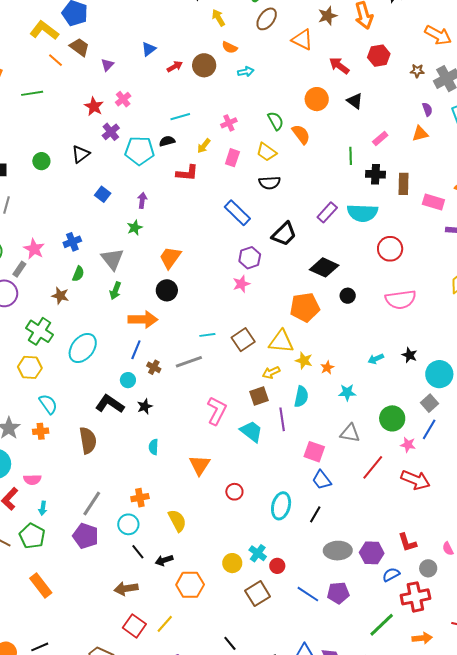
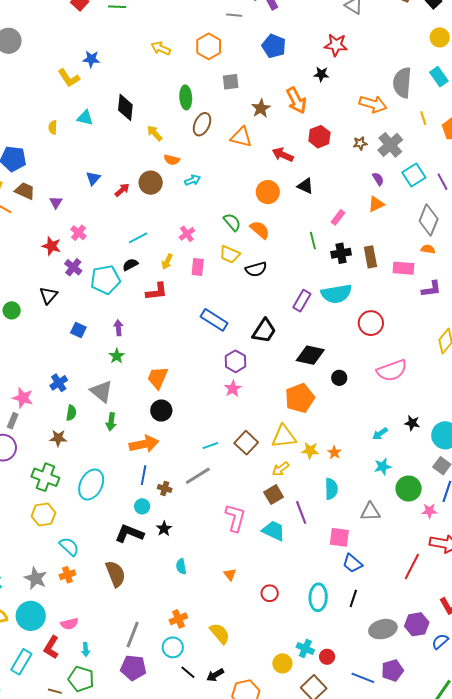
black semicircle: (270, 183) -> (256, 269), moved
cyan star: (347, 392) -> (383, 467), moved
cyan semicircle: (301, 397) -> (331, 489), moved
orange triangle: (200, 465) -> (230, 574), size x0.6
red line: (373, 467) -> (412, 566), moved

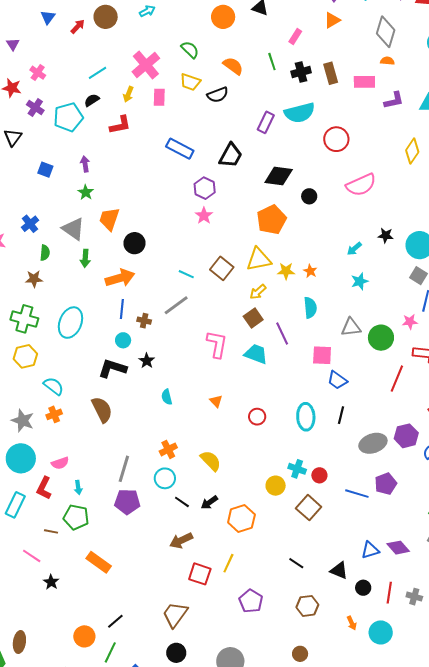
orange semicircle: (260, 230) -> (233, 66), moved
pink cross: (187, 234) -> (146, 65), size x1.8
orange trapezoid: (158, 378) -> (109, 219), moved
cyan line: (210, 446) -> (186, 274), turned 49
green circle: (409, 489) -> (381, 338), moved

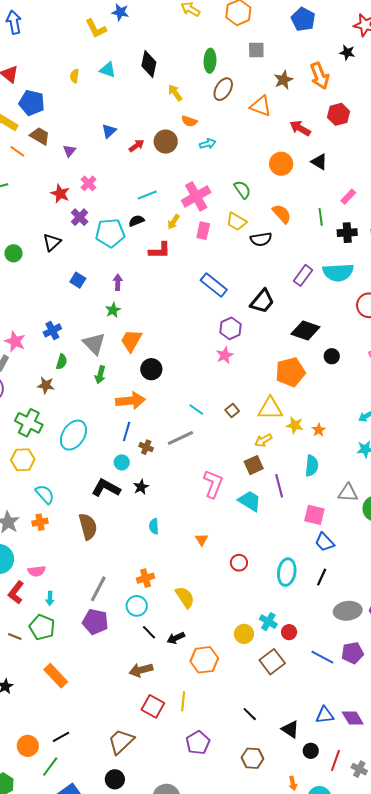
brown square: (222, 268) -> (232, 410), size x0.6
yellow line: (228, 563) -> (183, 701), turned -30

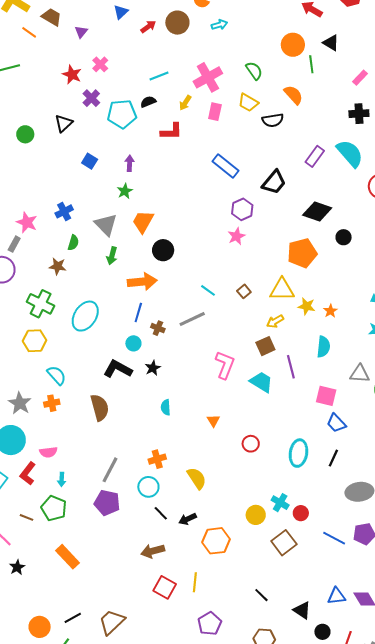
green line: (321, 217) -> (311, 64), moved
cyan semicircle: (338, 272) -> (350, 153), turned -128
brown trapezoid: (121, 742) -> (112, 622), moved

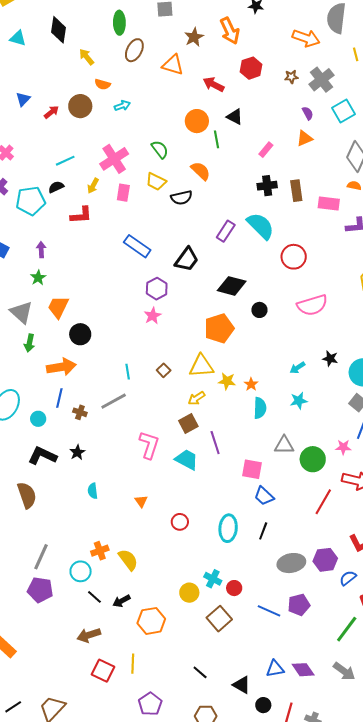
cyan line: (208, 290) -> (128, 372), turned 49
cyan circle: (133, 343) -> (38, 419), moved
cyan semicircle: (323, 347) -> (260, 408), moved
orange cross: (157, 459) -> (100, 551), moved

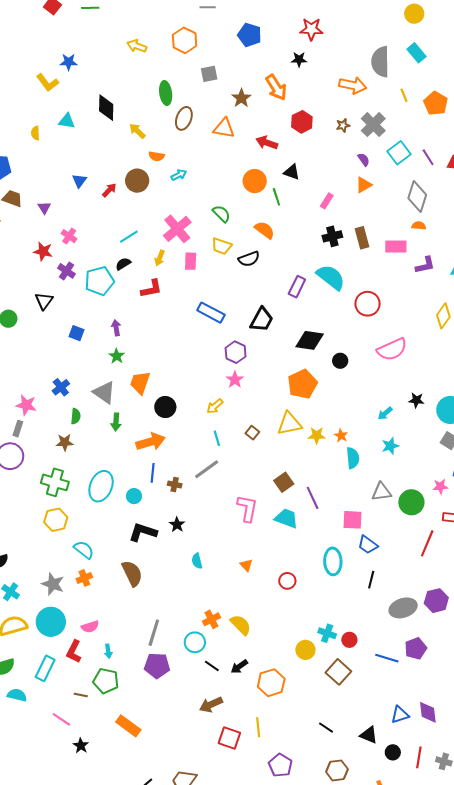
yellow arrow: (197, 398) -> (215, 406), moved
cyan ellipse: (228, 528) -> (333, 561), moved
purple diamond: (303, 670) -> (428, 712), turned 35

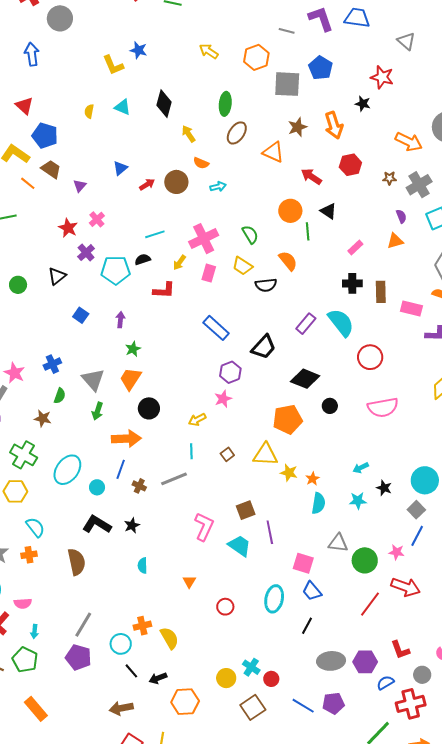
gray square: (209, 74) -> (287, 84), moved, size x1.6
green star: (117, 356) -> (133, 349), moved
black star: (416, 400) -> (384, 488), moved

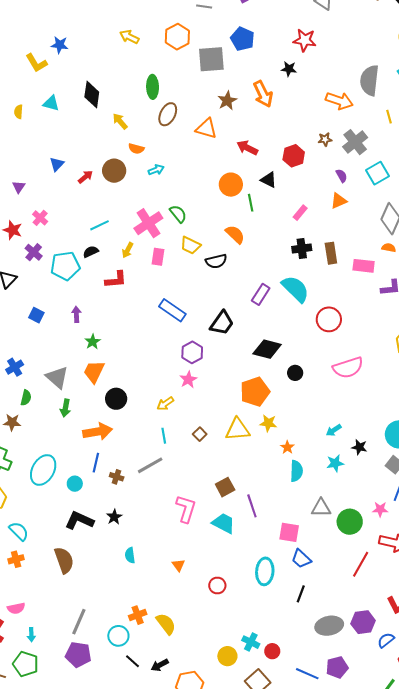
red hexagon: (350, 165) -> (294, 156), moved
green semicircle: (250, 234) -> (178, 214), moved
yellow star: (289, 473) -> (268, 423), moved

